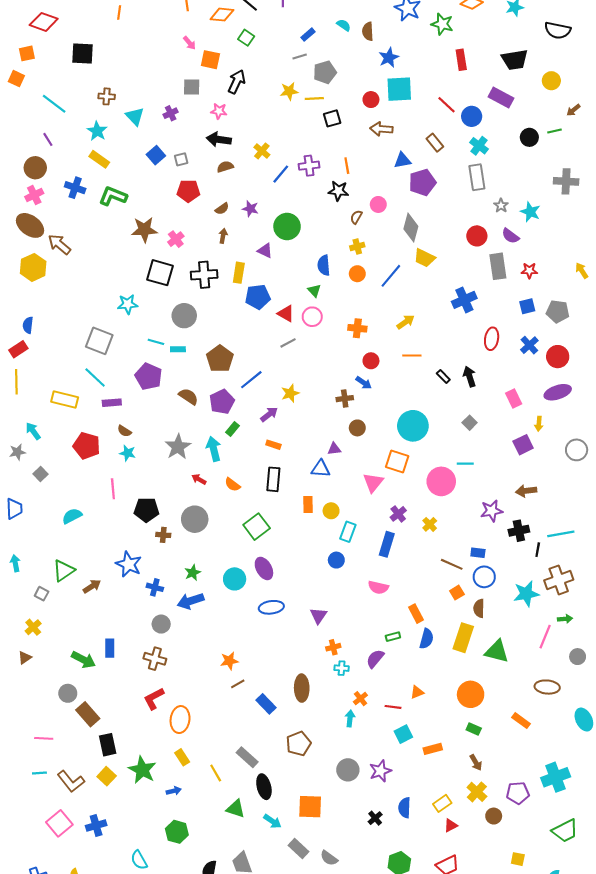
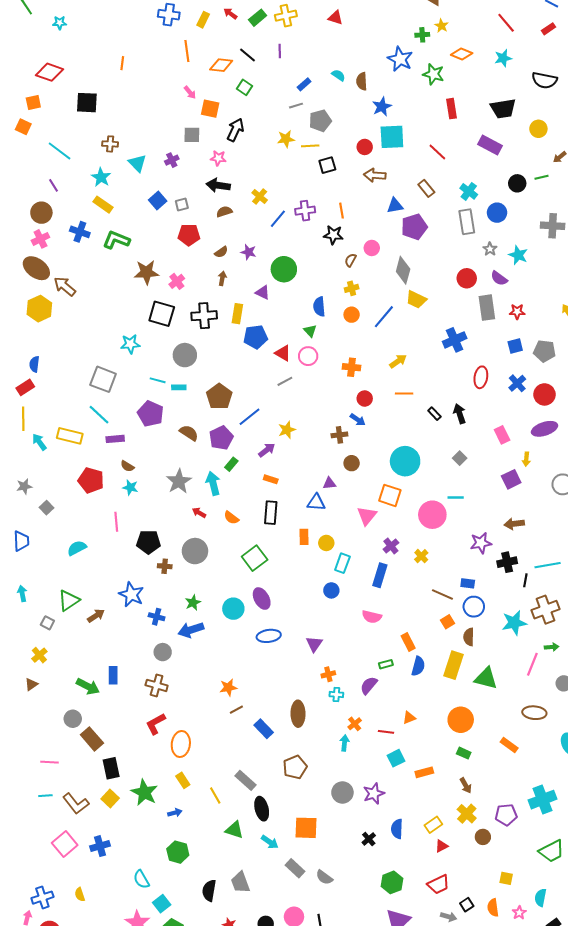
blue circle: (472, 116) -> (497, 213), moved
cyan arrow: (33, 431) -> (39, 442), moved

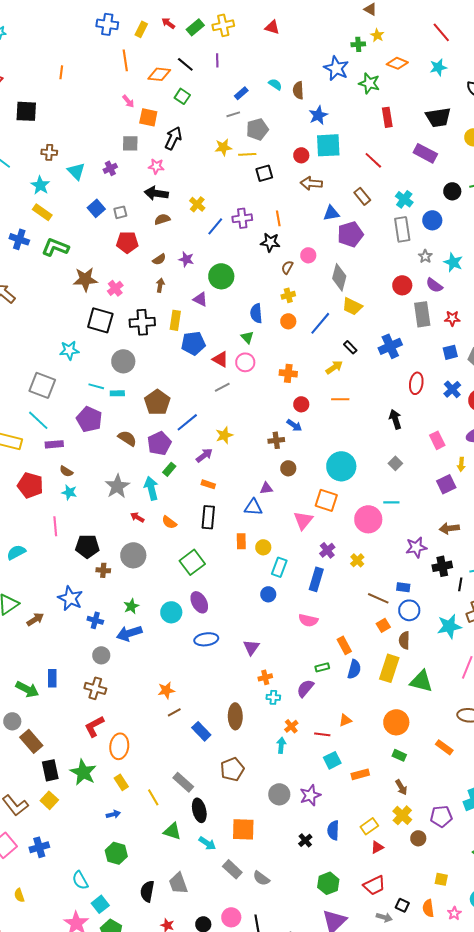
black rectangle: (434, 414) -> (350, 347), moved
green star: (144, 792) -> (83, 772), moved
black square: (467, 905) -> (402, 905), turned -32

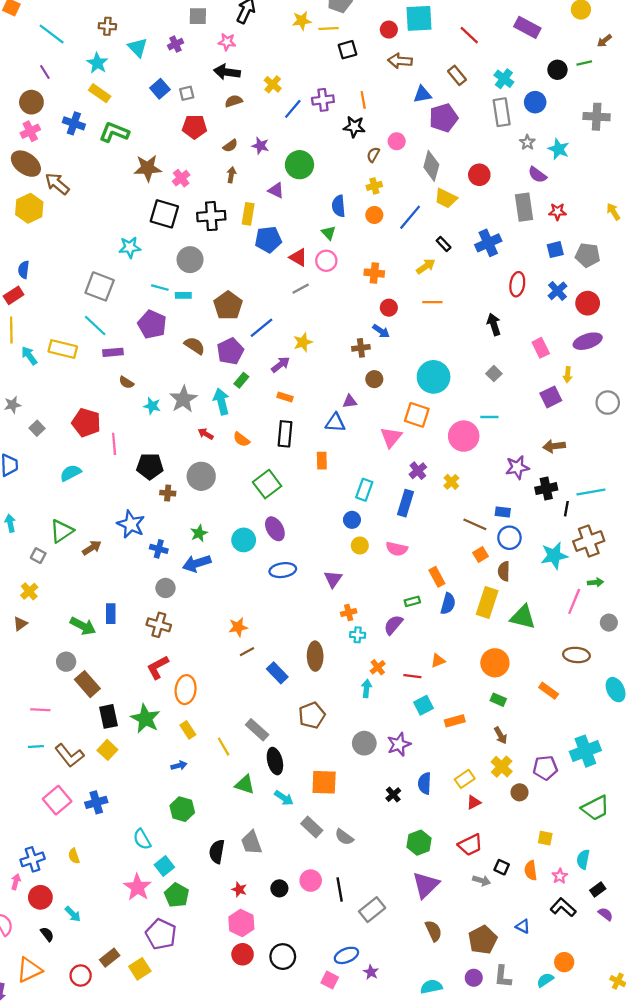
red circle: (402, 285) -> (479, 175), moved
red pentagon: (30, 485) -> (86, 423), moved
cyan star: (69, 492) -> (152, 406), moved
yellow circle: (263, 547) -> (360, 546), moved

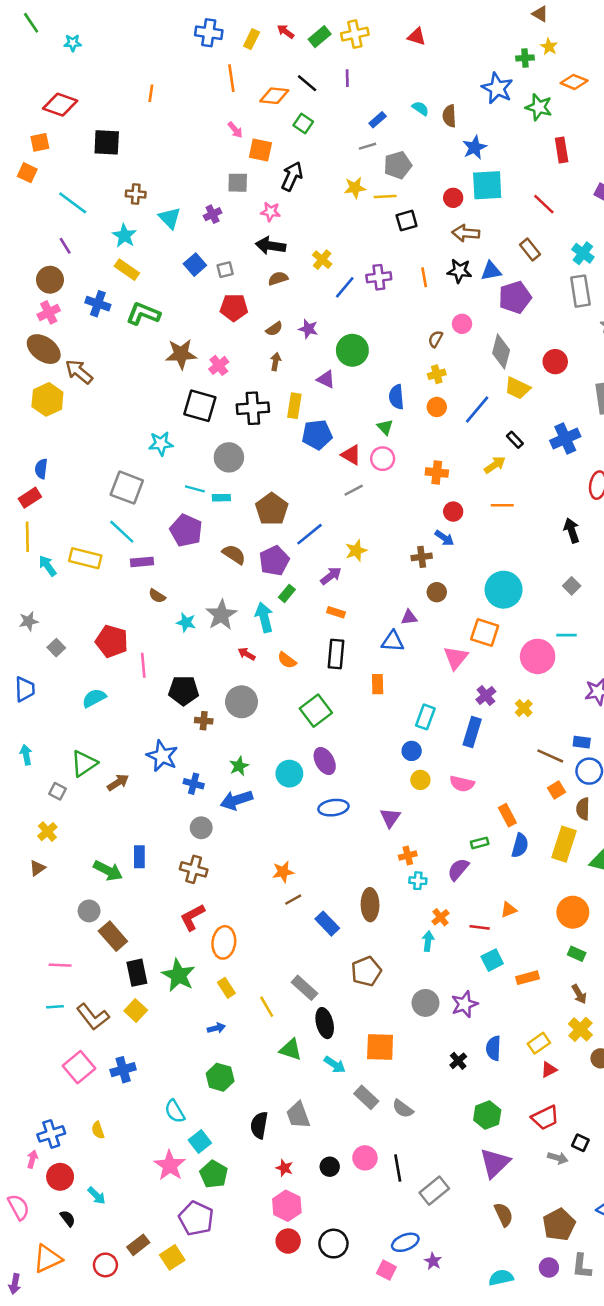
black star: (354, 127) -> (459, 271), moved

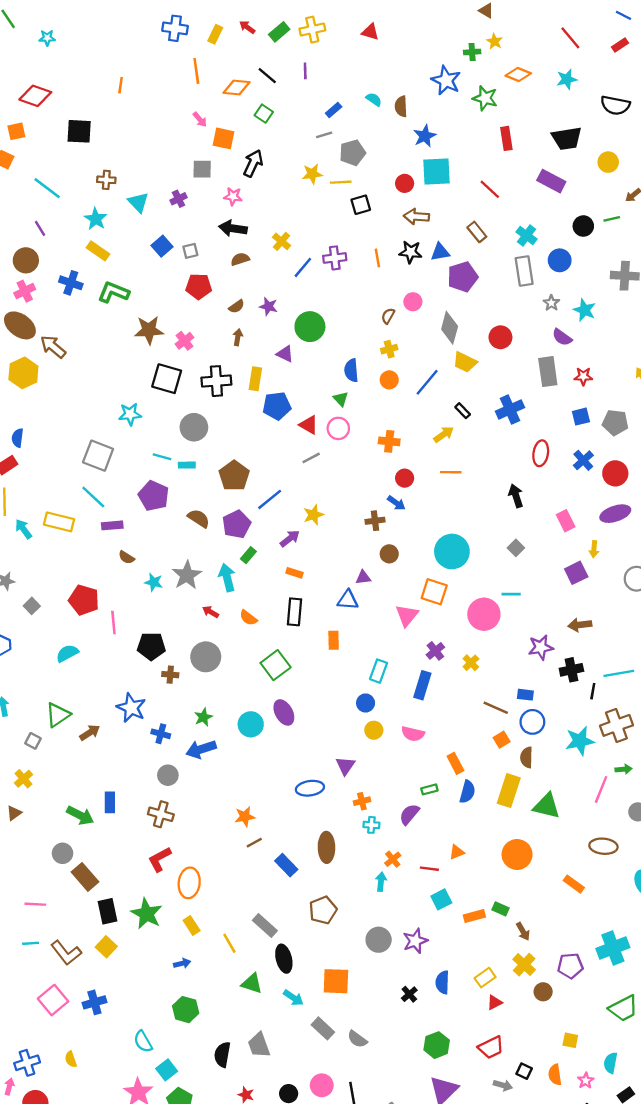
blue ellipse: (333, 808) -> (310, 788), moved
green rectangle: (577, 954) -> (500, 909), moved

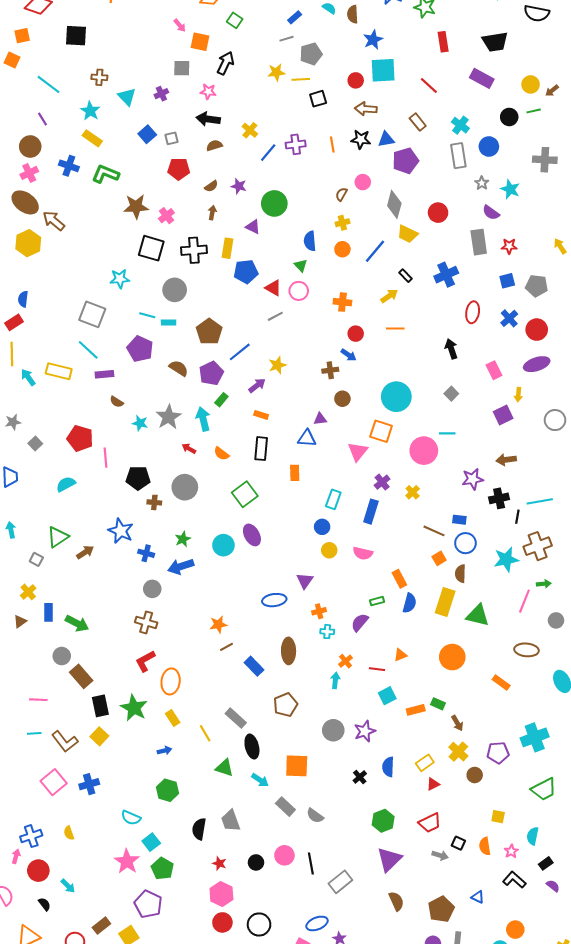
yellow circle: (608, 162) -> (531, 84), moved
blue rectangle: (110, 802) -> (49, 612), moved
cyan semicircle: (143, 1042) -> (131, 818), turned -36

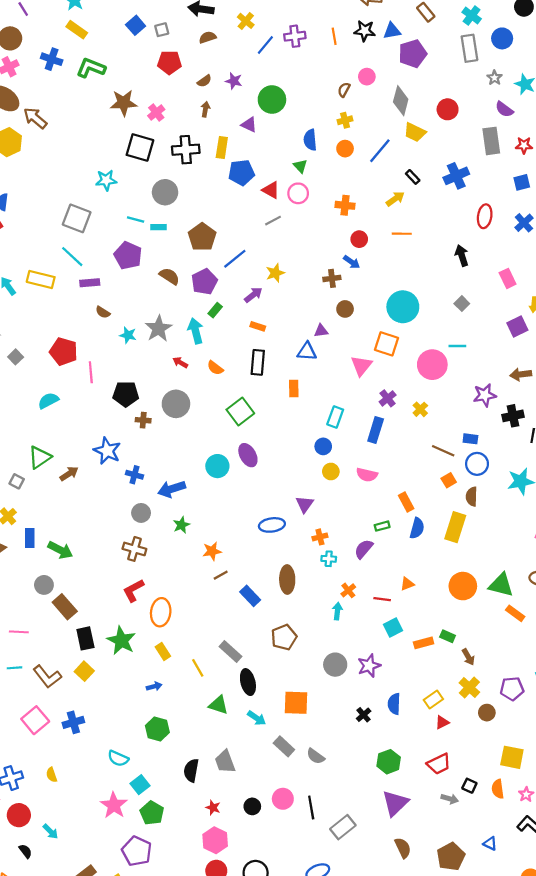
green star: (183, 539) -> (181, 525), moved
green triangle: (478, 615) -> (501, 585), moved
yellow square: (498, 817) -> (512, 757), size x1.6

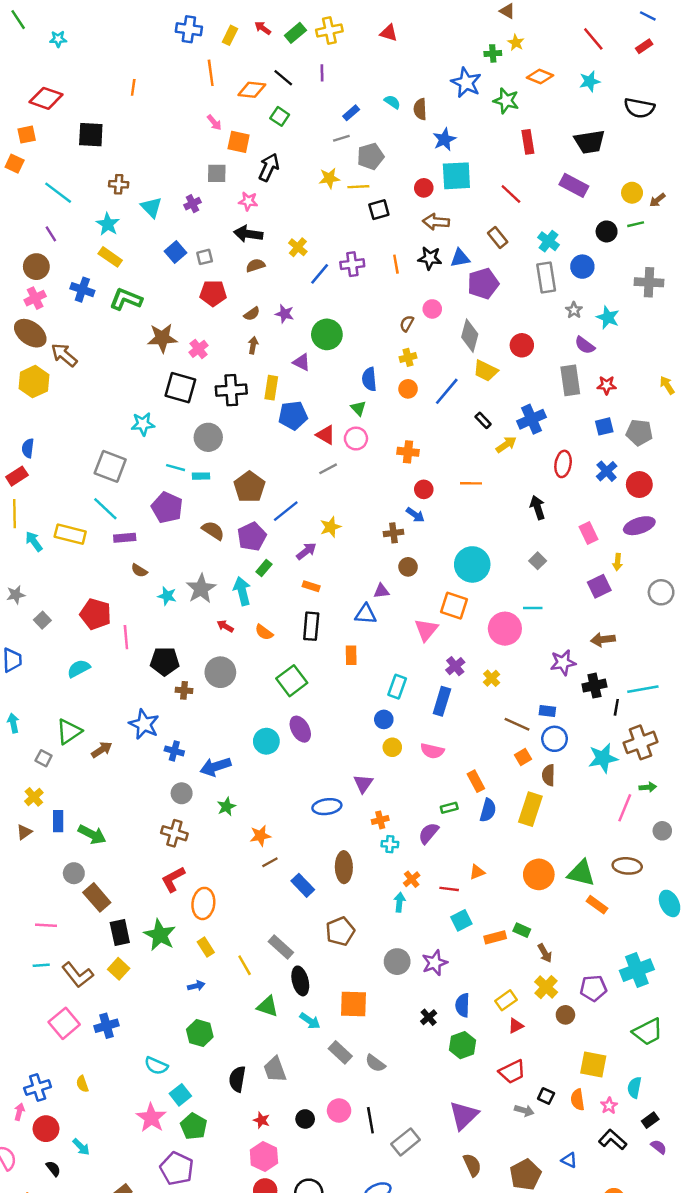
yellow arrow: (395, 199) -> (506, 445), moved
green hexagon: (389, 762) -> (463, 1045), moved

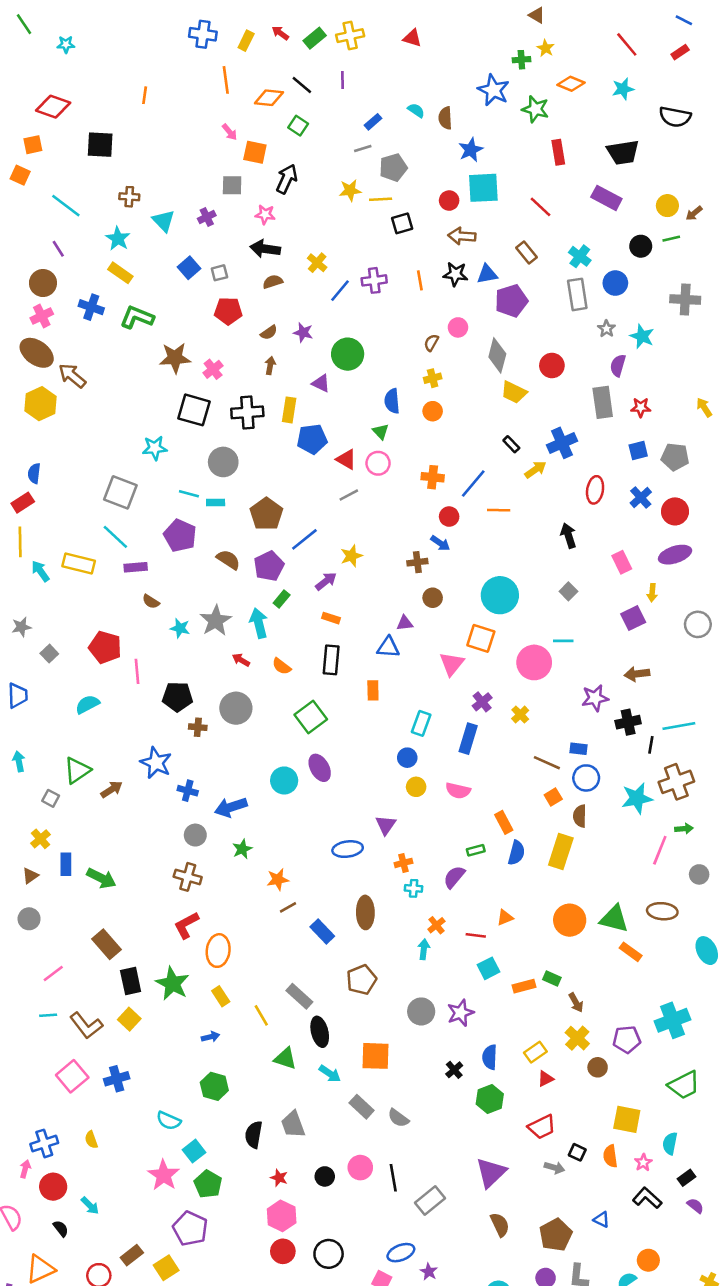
purple semicircle: (585, 345) -> (618, 365), turned 70
blue line: (447, 391) -> (473, 484), moved
gray circle: (74, 873) -> (29, 919), moved
pink line: (46, 925) -> (53, 973), turned -40

